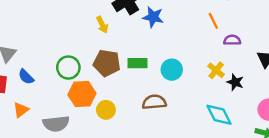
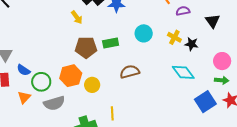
green circle: (68, 68) -> (41, 82), moved
cyan circle: (172, 70) -> (144, 33), moved

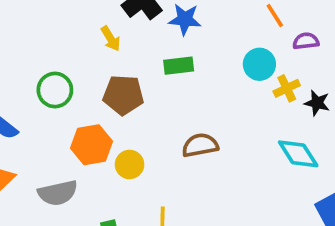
cyan circle: (144, 33) -> (259, 64), moved
yellow cross: (174, 37) -> (287, 88), turned 32
green rectangle: (111, 43) -> (179, 66), moved
green circle: (41, 82) -> (55, 90), moved

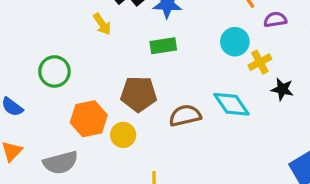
brown pentagon: (123, 95) -> (139, 94), moved
black star: (317, 103) -> (282, 89), moved
cyan diamond: (298, 154) -> (231, 104), moved

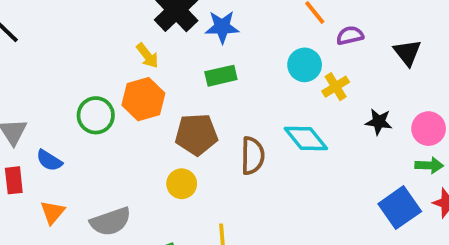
black star: (282, 89) -> (379, 122), moved
brown semicircle: (185, 116) -> (253, 156), turned 108
orange hexagon: (89, 119) -> (143, 99), moved

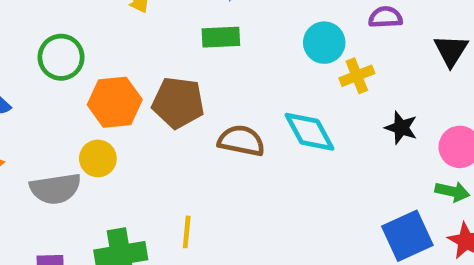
orange hexagon: (143, 99) -> (115, 102), moved
brown semicircle: (253, 156) -> (241, 141), turned -90
yellow circle: (182, 184) -> (98, 158), moved

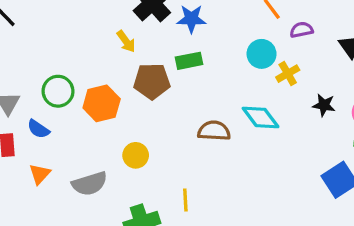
green circle: (61, 57) -> (58, 91), moved
orange hexagon: (115, 102) -> (102, 103), moved
brown pentagon: (178, 103) -> (152, 81), moved
yellow circle: (98, 158) -> (136, 155), moved

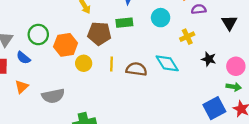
cyan circle: (262, 54) -> (161, 18), moved
yellow circle: (136, 155) -> (84, 63), moved
yellow line: (185, 200) -> (112, 64), moved

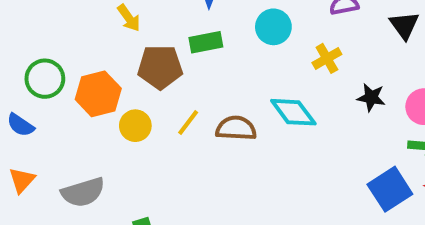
yellow line: (112, 64) -> (188, 123), turned 40

